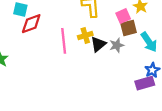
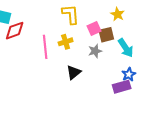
pink square: (123, 16) -> (94, 29), moved
black triangle: (98, 44) -> (74, 72), moved

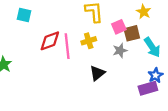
red diamond: (15, 31) -> (50, 41), moved

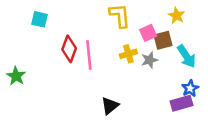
red diamond: (50, 41) -> (69, 49), turned -50
yellow cross: (89, 41) -> (128, 54), moved
black triangle: (97, 73) -> (110, 106), moved

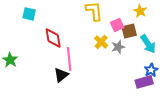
red diamond: (69, 49) -> (53, 38), turned -30
yellow cross: (128, 54) -> (101, 42), turned -32
pink line: (89, 55) -> (69, 59), moved
black triangle: (110, 106) -> (61, 75), moved

